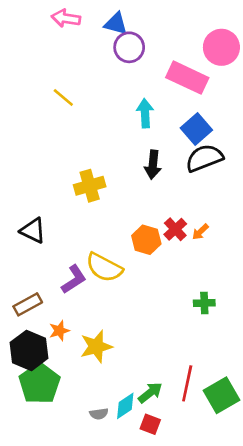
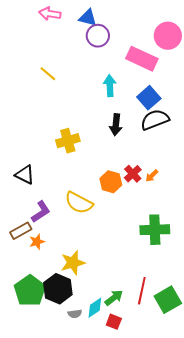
purple L-shape: (74, 279) -> (41, 212), moved
green cross: (204, 303) -> (155, 230), size x1.8
orange star: (59, 331) -> (37, 242), moved
black hexagon: (29, 350) -> (58, 289), moved

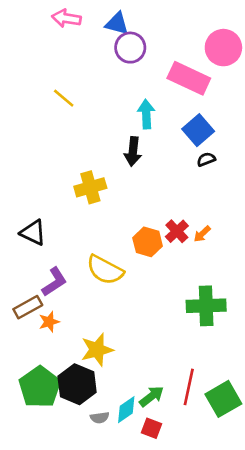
black semicircle: (155, 120) -> (206, 159), size x0.5
black arrow: (116, 125) -> (133, 151), moved

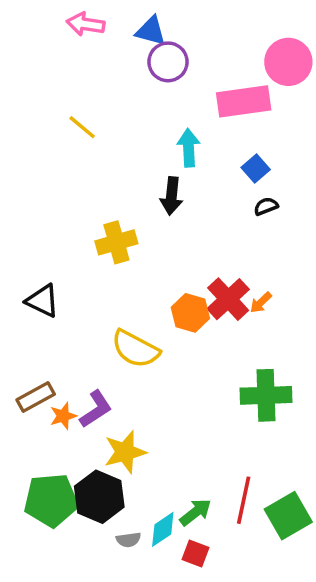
pink rectangle: (189, 78) -> (244, 101), turned -33
blue square: (198, 130) -> (256, 168), size x0.7
red cross: (177, 231) -> (228, 299), size x1.4
purple L-shape: (54, 282) -> (96, 409), moved
green pentagon: (40, 387) -> (51, 500), turned 30

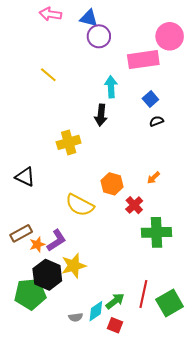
red cross: (228, 299) -> (134, 205), moved, size x0.7
black hexagon: (99, 497) -> (47, 275), moved

